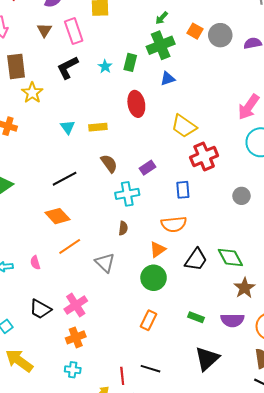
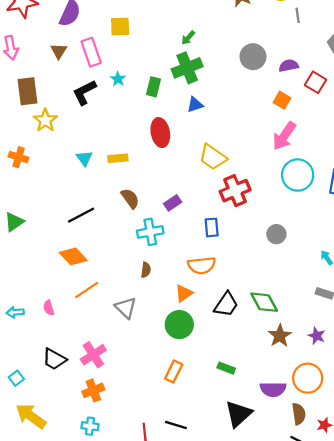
orange square: (195, 31) -> (282, 100), moved
cyan star: (105, 66) -> (118, 79), moved
purple semicircle: (232, 320) -> (273, 389), moved

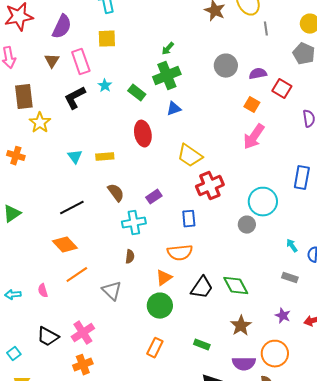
green rectangle: (154, 87) -> (137, 93), turned -66
cyan circle: (298, 175) -> (263, 202), moved
brown star: (280, 336) -> (241, 326), moved

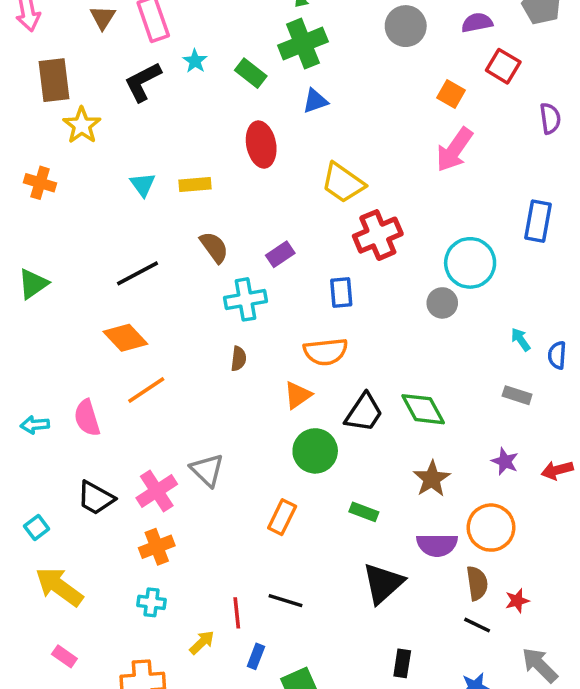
purple semicircle: (258, 74) -> (477, 23), moved
pink semicircle: (43, 291) -> (87, 418), size x1.5
gray triangle: (112, 291) -> (207, 470), moved
green circle: (160, 306) -> (315, 451), moved

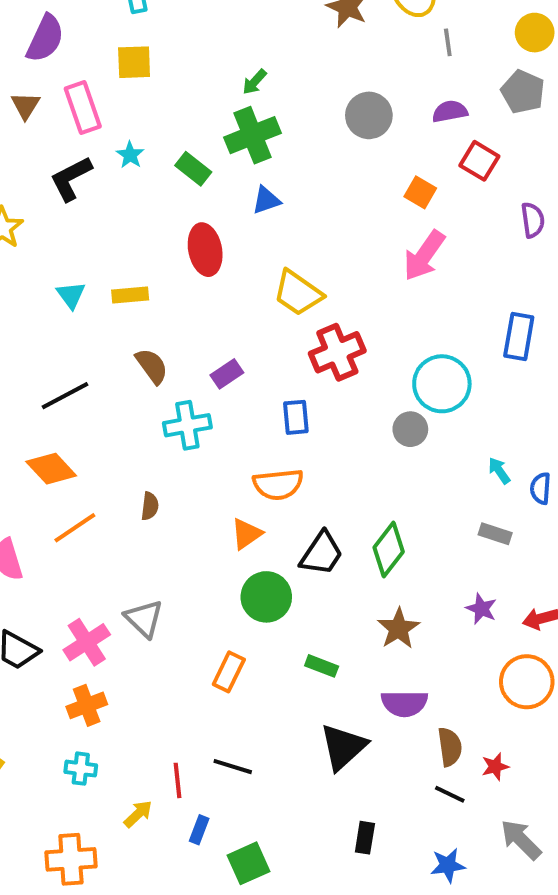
brown semicircle: (239, 359) -> (150, 506), moved
green diamond: (423, 409) -> (389, 550), turned 66
orange circle: (491, 528) -> (527, 682), moved

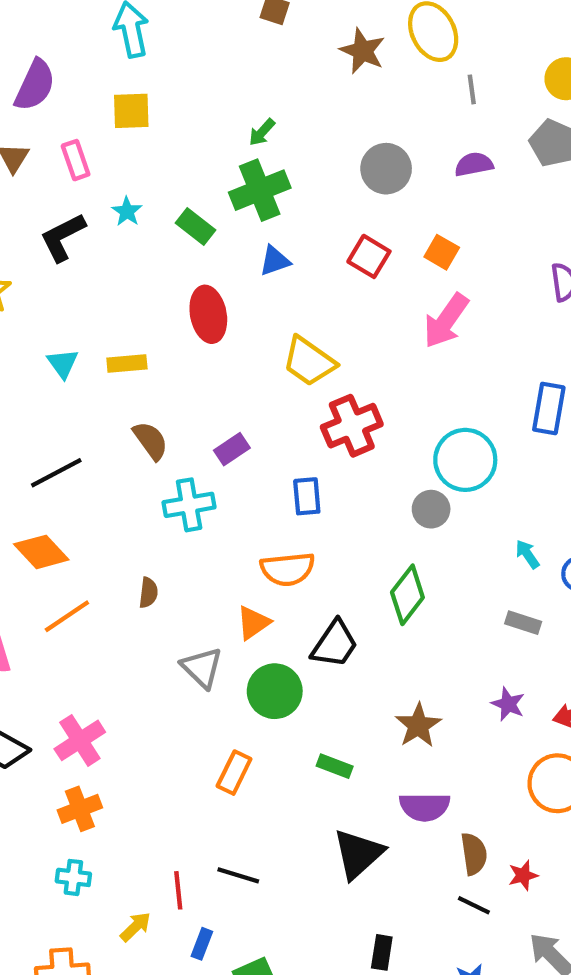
pink rectangle: (83, 108) -> (76, 160), size x0.7
red square: (479, 161) -> (369, 256), moved
green diamond: (389, 550) -> (407, 595), moved
gray triangle: (144, 619) -> (202, 668), moved

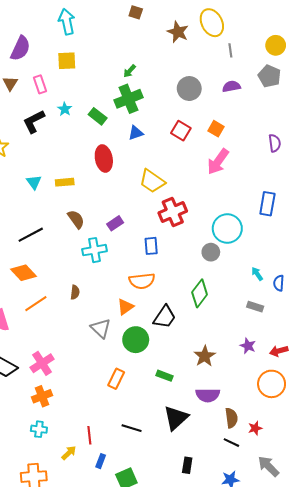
black line: (238, 875) -> (132, 428), moved

